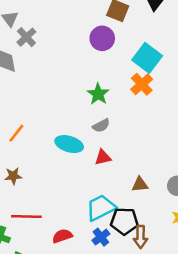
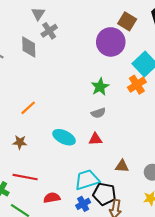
purple circle: (102, 38) -> (111, 42), size x1.4
cyan ellipse: (69, 144) -> (64, 137), moved

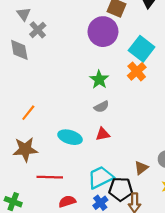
brown star: (20, 142) -> (25, 149), size x1.6
brown triangle: (122, 166) -> (141, 168), moved, turned -32
red line: (25, 177) -> (50, 177), moved

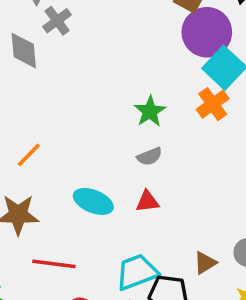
purple circle: (103, 32) -> (207, 32), moved

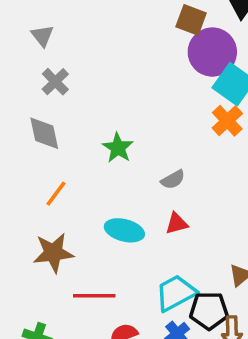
gray cross: (57, 21) -> (55, 82), moved
gray diamond: (24, 51) -> (44, 133), moved
green star: (150, 111) -> (118, 148), moved

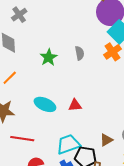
gray semicircle: (173, 180) -> (80, 53), moved, turned -80

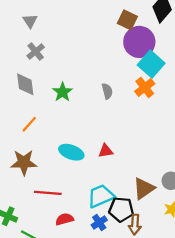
green star: (49, 57) -> (63, 92), moved
brown triangle: (106, 140) -> (144, 188), size x1.5

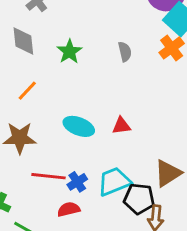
blue cross: (99, 222) -> (77, 182), moved

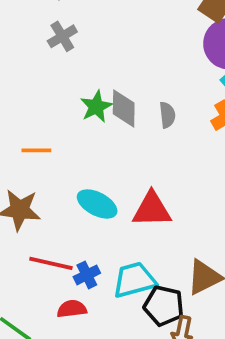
gray diamond: (23, 41) -> (124, 108), moved
orange line: (27, 91) -> (36, 150), turned 40
red triangle: (121, 126) -> (152, 209), size x1.6

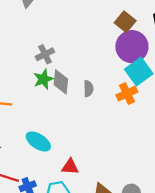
gray cross: (62, 36) -> (45, 54), moved
red triangle: (152, 209) -> (70, 167), moved, size x0.7

